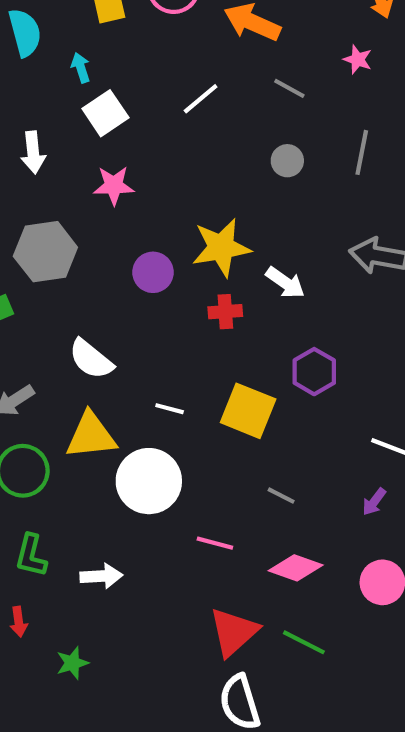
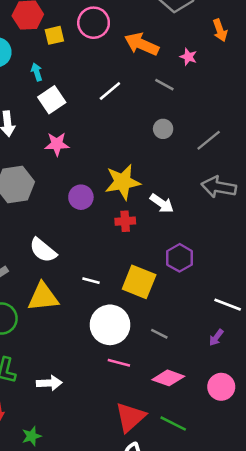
pink star: (358, 59) -> (188, 57), moved
gray line: (362, 152) -> (209, 140), moved, turned 40
white circle: (149, 481) -> (110, 325), moved

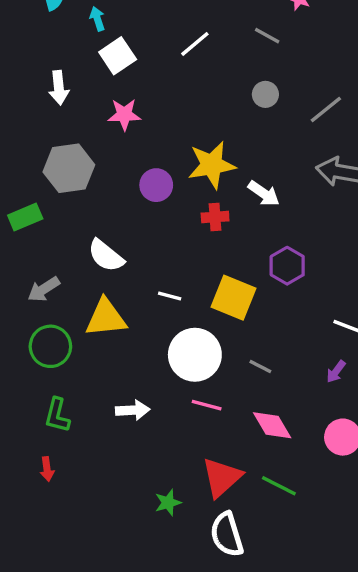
pink diamond: (168, 378) -> (272, 425), turned 40
white arrow: (49, 383) -> (133, 410), moved
green star: (32, 436) -> (168, 503), moved

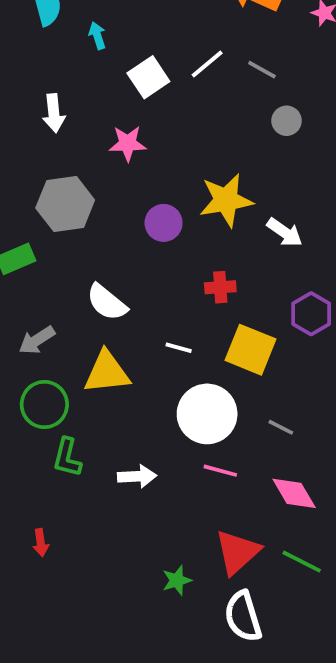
gray line: (267, 36) -> (262, 70), moved
white square: (118, 56) -> (148, 77), moved
red cross: (215, 217) -> (220, 287), moved
green L-shape: (57, 415) -> (67, 457), moved

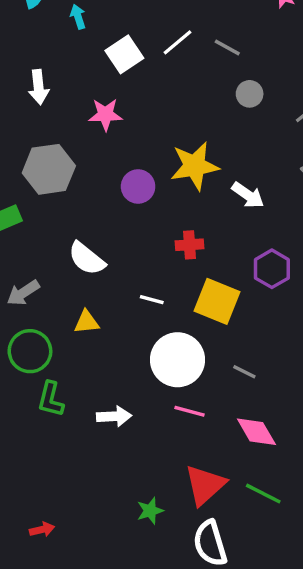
yellow triangle: (107, 372) -> (87, 322), size x0.6
red arrow: (41, 543) -> (42, 530), moved, turned -95

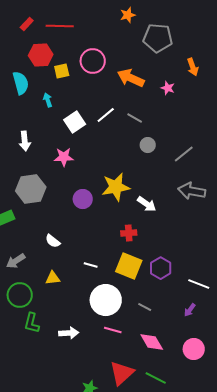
red cross: (190, 245) -> (129, 233), moved
white semicircle: (87, 259) -> (53, 241), size x0.7
purple hexagon: (272, 269) -> (161, 268), moved

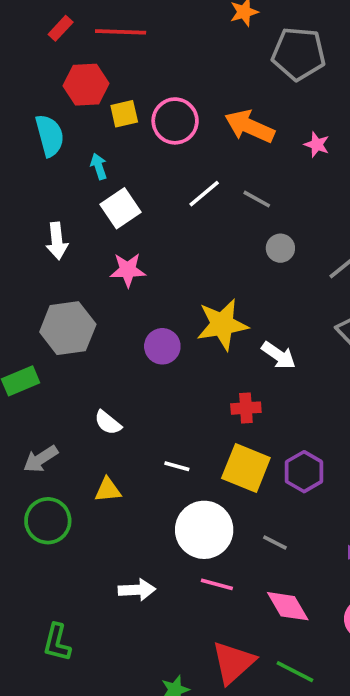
pink circle: (93, 61) -> (175, 121), moved
white square: (75, 122) -> (121, 208), moved
green L-shape: (32, 323) -> (57, 642), moved

